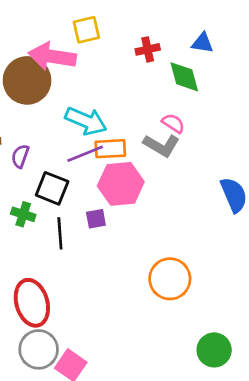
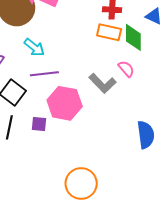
cyan arrow: (86, 121) -> (34, 47), moved, size x0.7
pink semicircle: (173, 123) -> (126, 69), moved
orange rectangle: (110, 149) -> (109, 32), moved

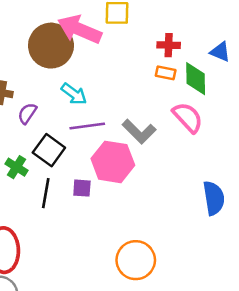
orange rectangle: (109, 32) -> (166, 73), size x0.7
pink semicircle: (126, 69) -> (188, 117), size x1.5
gray L-shape: (102, 83) -> (139, 131), moved

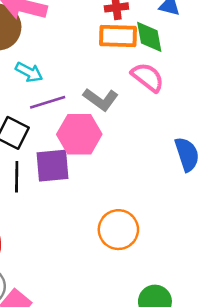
orange rectangle: (166, 73) -> (118, 36), size x1.8
purple square: (82, 188) -> (52, 166), size x1.8

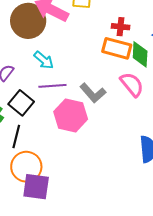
purple square: (52, 166) -> (36, 187), moved
orange circle: (118, 230) -> (26, 167), moved

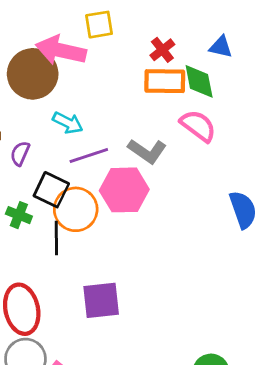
red cross: (121, 27) -> (162, 50), turned -30
orange circle: (26, 167) -> (76, 209), moved

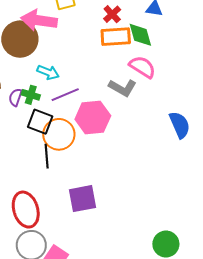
gray L-shape: (147, 151) -> (123, 88), moved
green cross: (19, 215) -> (31, 95), moved

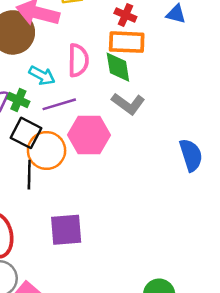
red cross: (112, 14) -> (125, 15), turned -30
green diamond: (140, 35) -> (118, 67), moved
pink semicircle: (142, 67) -> (78, 60), moved, turned 52

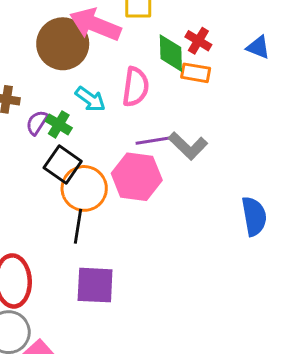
orange rectangle: (127, 42) -> (196, 73), size x0.7
green diamond: (118, 67) -> (171, 53), moved
purple line: (59, 104) -> (156, 140), moved
black line: (29, 175) -> (78, 226), moved

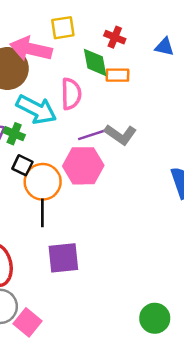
red cross: (198, 41) -> (115, 37), moved
cyan arrow: (90, 99) -> (36, 109), size x1.6
black square: (63, 165) -> (22, 165), size x0.7

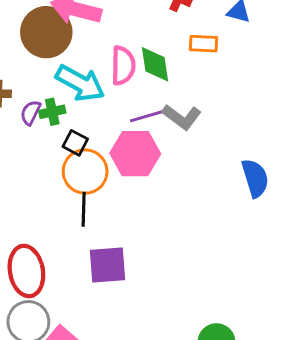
green diamond: (95, 62) -> (155, 64), moved
orange rectangle: (117, 75) -> (204, 44), moved
green cross: (14, 134) -> (52, 112), turned -36
black square: (22, 165) -> (75, 143), moved

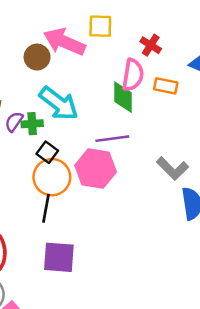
brown circle: (46, 32) -> (37, 57), size x0.6
pink semicircle: (123, 65) -> (133, 75), moved
gray L-shape: (182, 117) -> (173, 168), moved

